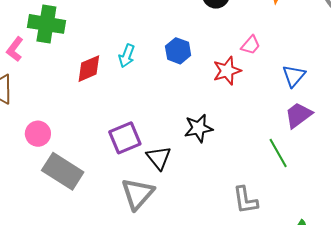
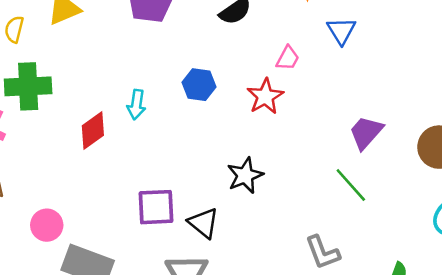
blue triangle: (294, 76) -> (341, 31), moved
purple square: (125, 138) -> (156, 207), turned 32

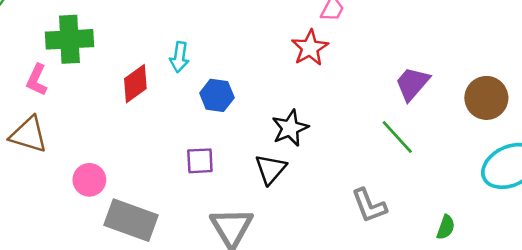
blue hexagon: (199, 85) -> (217, 95), moved
purple square: (156, 207) -> (200, 161), size x0.7
black triangle: (203, 223) -> (270, 169), moved, turned 32

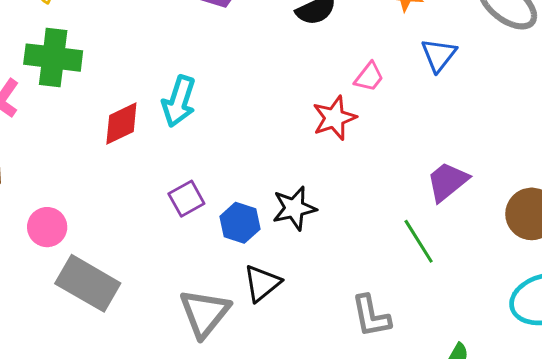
cyan arrow: (179, 57) -> (179, 101), size x1.4
blue hexagon: (217, 95) -> (240, 223), moved
purple square: (200, 161) -> (186, 199), moved, turned -36
black triangle: (270, 169) -> (262, 283), moved

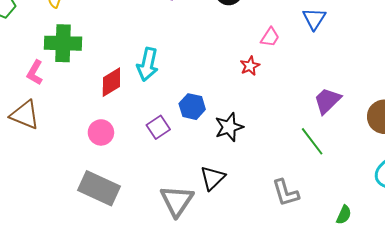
red star: (334, 118) -> (250, 66), size x0.7
blue hexagon: (240, 223) -> (192, 107), moved
pink circle: (47, 227) -> (101, 132), moved

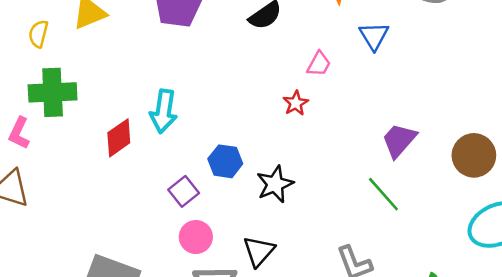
pink circle: (101, 132) -> (196, 237), moved

